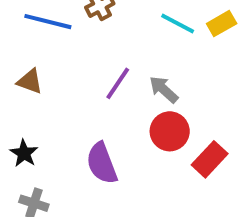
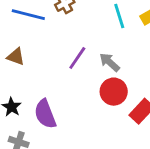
cyan line: (178, 24) -> (119, 16), turned 45
purple semicircle: (102, 163) -> (45, 114), moved

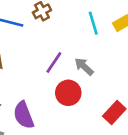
red circle: (114, 92) -> (68, 93), moved

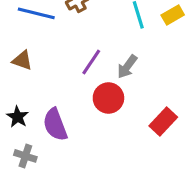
gray arrow: (84, 66) -> (127, 67), turned -96

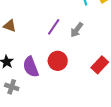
red circle: (108, 98) -> (58, 61), moved

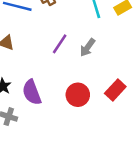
red circle: (58, 61) -> (78, 95), moved

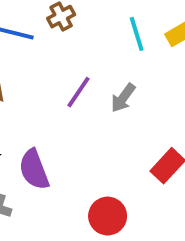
red circle: (78, 95) -> (108, 216), moved

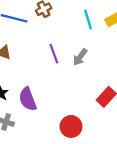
purple line: (79, 92) -> (54, 54), turned -54

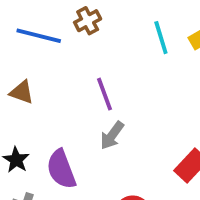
gray arrow: (80, 57) -> (112, 135), moved

